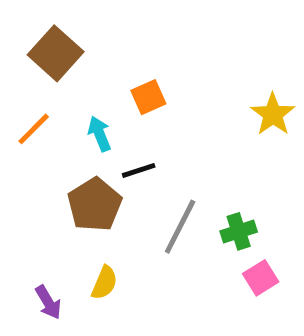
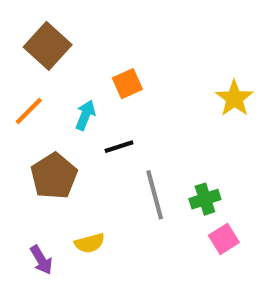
cyan arrow: (100, 134) -> (85, 115), turned 44
brown pentagon: (95, 205) -> (54, 176), moved
gray line: (180, 227) -> (155, 195), turned -42
yellow semicircle: (104, 283) -> (90, 243), turned 52

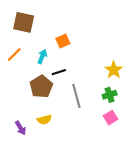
brown square: (48, 46) -> (24, 22), turned -30
yellow star: (234, 98) -> (114, 70), moved
brown pentagon: (54, 176) -> (41, 87), moved
green cross: (205, 199) -> (110, 95), moved

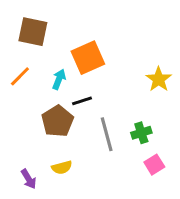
orange square: (63, 41) -> (88, 58), size x1.6
yellow star: (114, 70) -> (159, 79), moved
green cross: (110, 95) -> (141, 133), moved

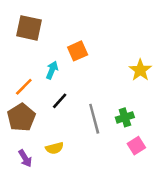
orange square: (88, 58) -> (78, 51), size x0.7
orange line: (20, 76) -> (24, 87), moved
black line: (82, 101) -> (60, 101), moved, turned -30
brown pentagon: (57, 121) -> (21, 117), moved

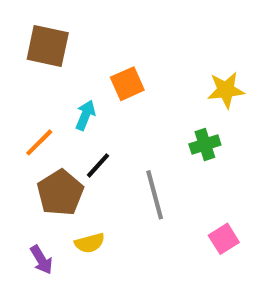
yellow star: (140, 70) -> (226, 90), moved, turned 30
brown pentagon: (21, 117) -> (60, 193), moved
green cross: (125, 117) -> (205, 144), moved

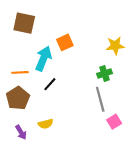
cyan arrow: (85, 115) -> (43, 59), size x1.6
orange line: (39, 142) -> (20, 72), turned 42
brown pentagon: (60, 193) -> (18, 98), moved
gray line: (155, 195) -> (100, 99), moved

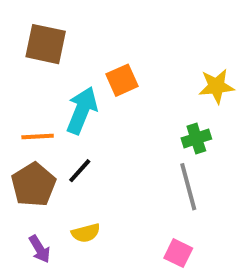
black line: (50, 84) -> (80, 171), moved
pink square: (114, 122) -> (178, 253), moved, turned -32

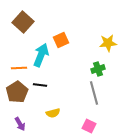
brown square: (46, 44) -> (23, 22), turned 30
black line: (80, 171) -> (40, 85), turned 56
yellow semicircle: (86, 233) -> (53, 113), moved

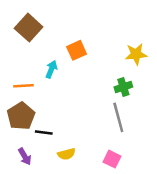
cyan arrow: (41, 55) -> (51, 69), size x0.6
black line: (40, 85) -> (44, 133), moved
yellow semicircle: (53, 113) -> (66, 154), moved

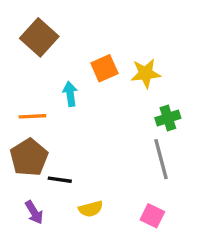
yellow star: (136, 54) -> (146, 73), moved
cyan arrow: (51, 69) -> (70, 94), turned -30

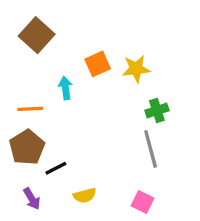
black line: (60, 180) -> (56, 168), turned -35

